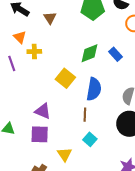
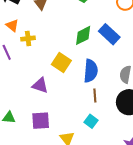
blue rectangle: (116, 54) -> (109, 34), size x1.5
purple triangle: (43, 111) -> (40, 85), moved
brown line: (85, 115) -> (95, 95), moved

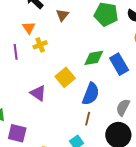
yellow cross: (28, 39) -> (40, 45), turned -32
purple square: (41, 121) -> (17, 133), moved

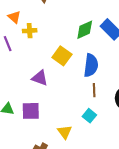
yellow cross: (40, 45) -> (30, 31), turned 32
purple square: (17, 133) -> (31, 111), moved

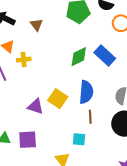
yellow square: (62, 56) -> (58, 99), moved
cyan square: (89, 116) -> (79, 139), moved, turned -32

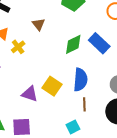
brown triangle: (36, 25) -> (39, 24), moved
yellow cross: (24, 60) -> (18, 47), turned -32
cyan square: (79, 139) -> (73, 127), turned -32

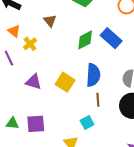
purple triangle: (30, 94) -> (34, 82), moved

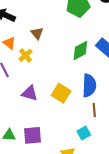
brown triangle: (50, 21) -> (37, 33), moved

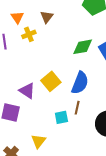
purple triangle: (30, 93) -> (27, 91), moved
cyan square: (84, 133) -> (61, 117), moved

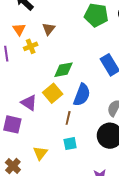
green diamond: (83, 47) -> (63, 70), moved
brown line: (77, 108) -> (68, 118), moved
cyan square: (61, 117) -> (70, 144), moved

